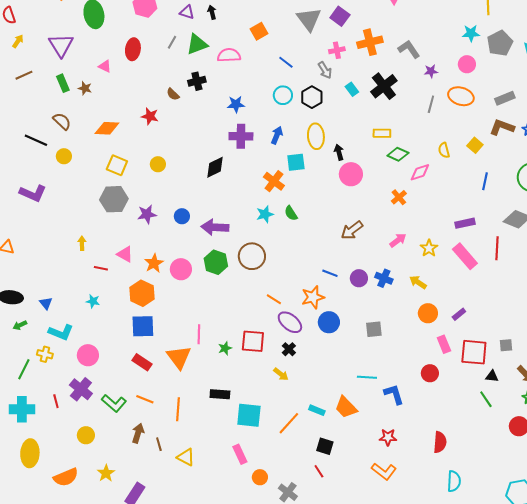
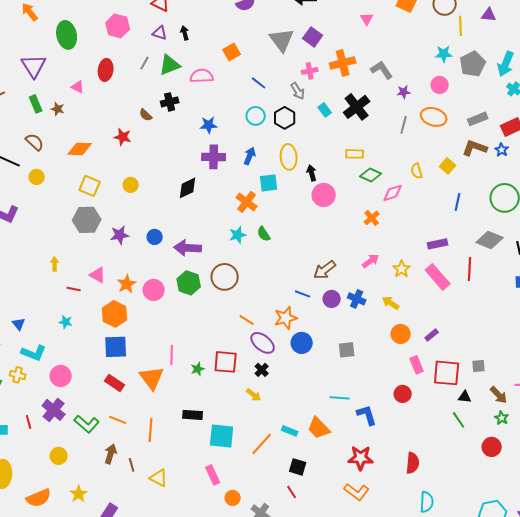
brown arrow: (352, 230) -> (325, 270), moved
red star: (388, 437) -> (361, 458), size x1.4

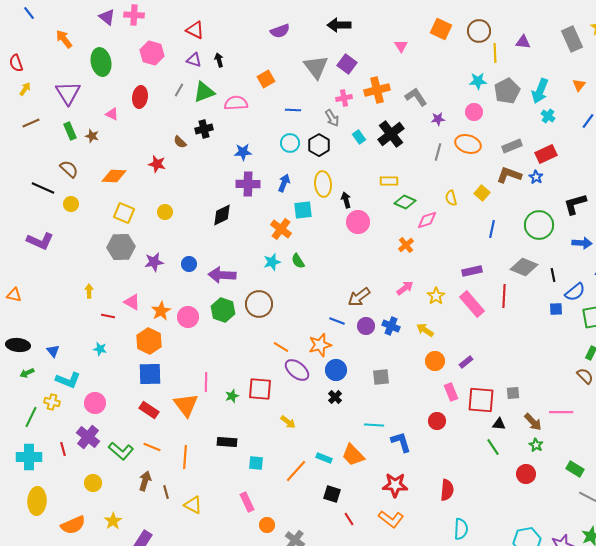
blue line: (259, 83) -> (293, 110), turned -35
black cross: (262, 370) -> (335, 397), moved
cyan square: (222, 436) -> (256, 463), size x0.6
red line: (292, 492) -> (349, 519), moved

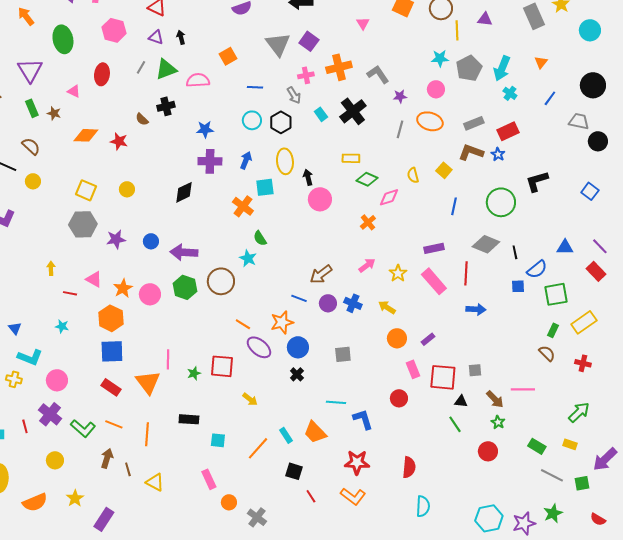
orange diamond: (114, 176) -> (86, 135), moved
blue arrow: (582, 243) -> (476, 309), moved
cyan star: (272, 262) -> (248, 258), moved, turned -30
cyan rectangle: (324, 458) -> (286, 435), turned 35

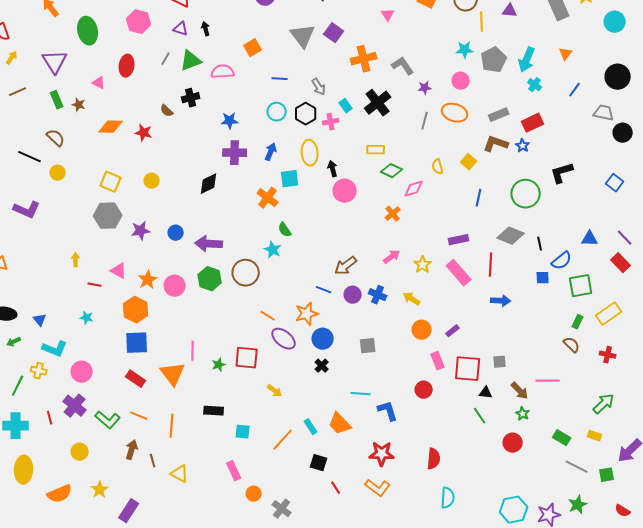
pink cross: (306, 75) -> (331, 122), moved

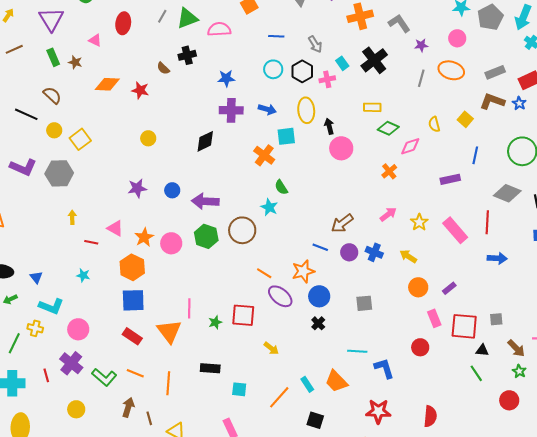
blue arrow: (271, 152) -> (267, 109), turned 84
yellow square: (111, 182) -> (80, 139), moved, turned 30
gray hexagon: (108, 216) -> (59, 173), moved
purple rectangle: (459, 240) -> (450, 179), moved

